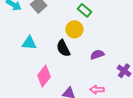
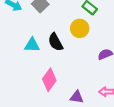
black semicircle: (63, 48) -> (56, 42), moved

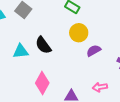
yellow circle: (80, 28) -> (79, 33), moved

